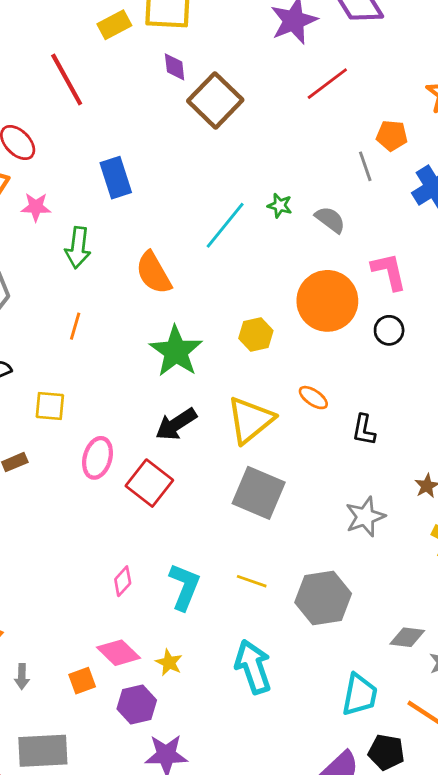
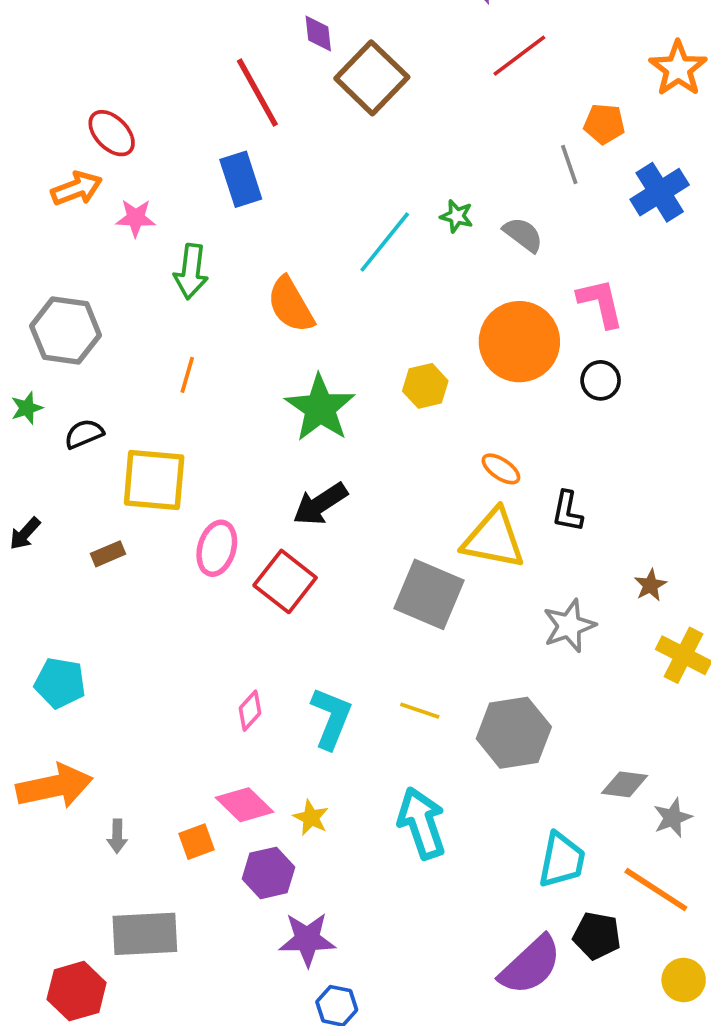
red line: (67, 79) -> (257, 93), moved
yellow square: (50, 406) -> (154, 480), size x1.6
yellow triangle: (250, 420) -> (494, 539), moved, turned 50

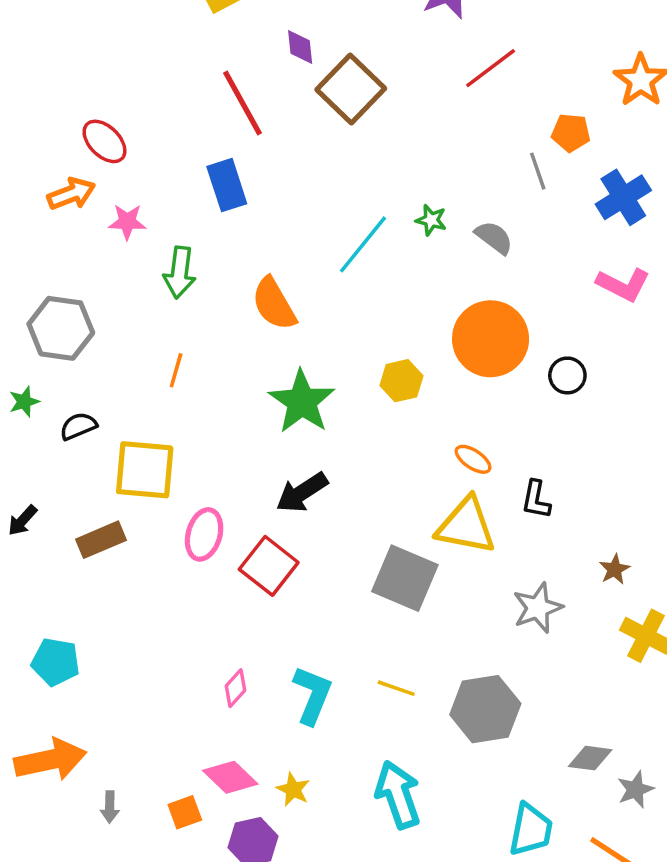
pink L-shape: (601, 303) -> (623, 285), moved, turned 130
brown rectangle: (108, 554) -> (101, 540), size x1.5

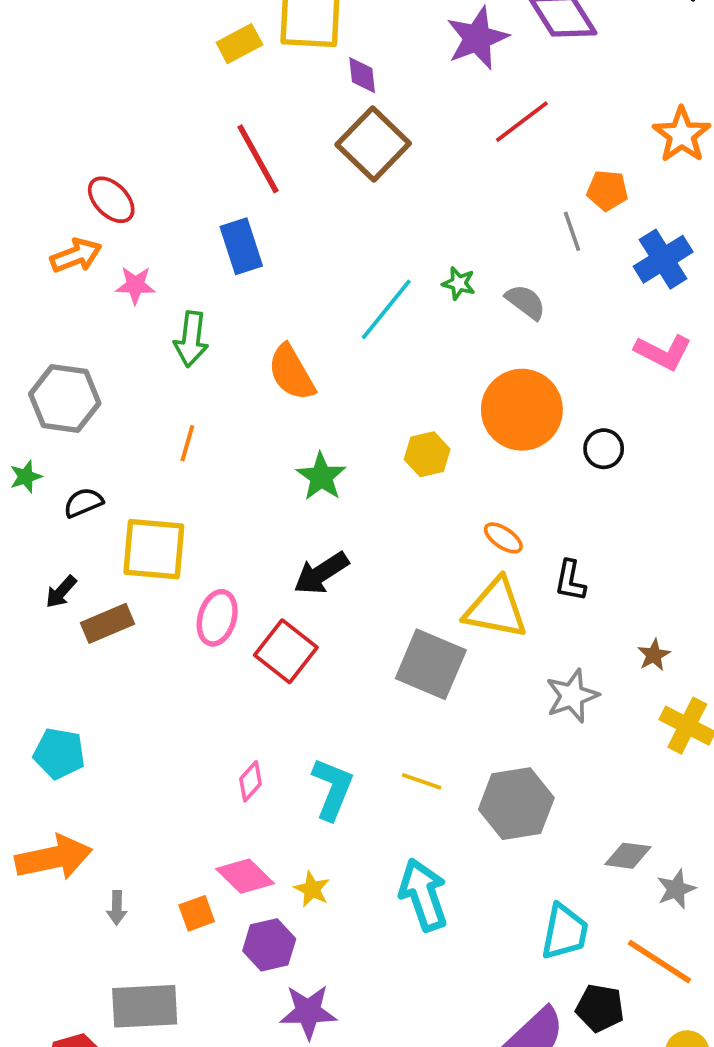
purple diamond: (300, 47) -> (362, 75), moved
green star: (302, 402) -> (321, 477), size x0.7
black arrow: (22, 520) -> (61, 592), moved

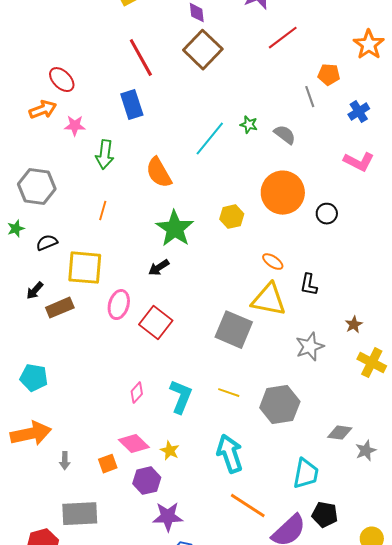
blue cross: (663, 259) -> (359, 112), size x0.7
green star: (321, 477) -> (175, 229), size x1.4
black arrow: (321, 573) -> (159, 268), moved, size x0.7
orange line: (659, 962) -> (248, 506), moved

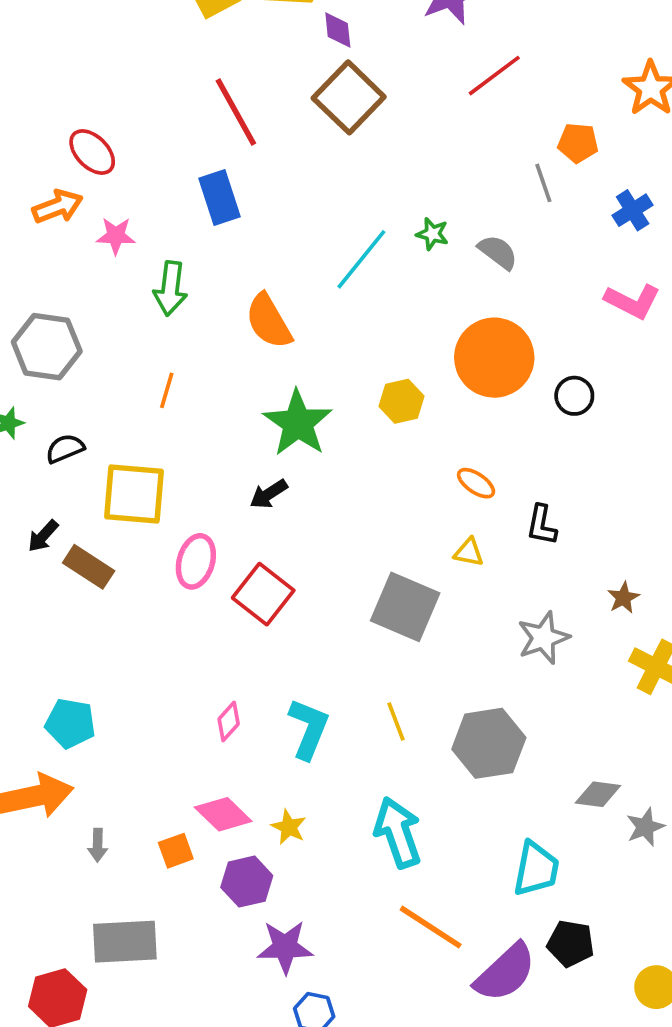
yellow triangle: (269, 300) -> (469, 552), size x0.5
brown rectangle: (60, 308) -> (89, 567), turned 56
cyan pentagon: (34, 378) -> (70, 723), moved
yellow line: (229, 393) -> (396, 721), turned 50

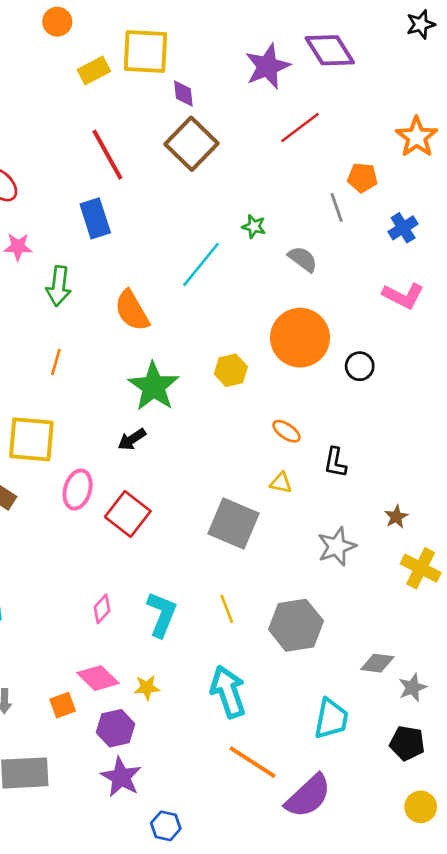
green star: (432, 234) -> (254, 226), moved
yellow star: (289, 827) -> (147, 688), turned -30
black pentagon: (571, 943) -> (407, 743), moved
purple star: (285, 947) -> (121, 777), moved, turned 30

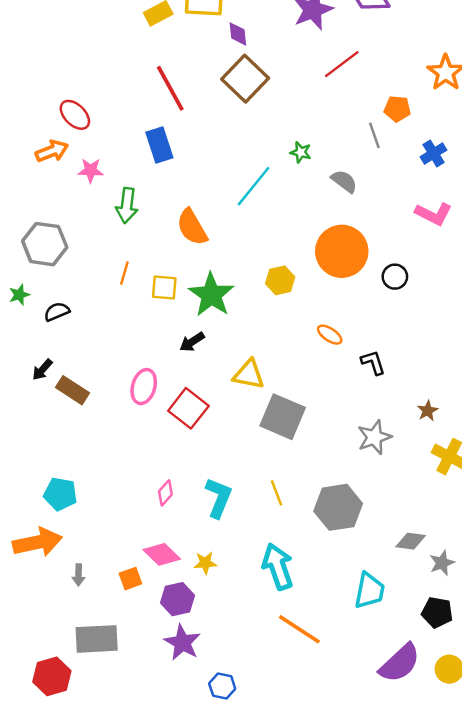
yellow square: (31, 439) -> (164, 288), moved, size x0.6
black L-shape: (335, 462) -> (373, 362), turned 152
yellow triangle: (281, 483) -> (249, 374), moved, size x1.6
purple semicircle: (308, 796) -> (400, 663), moved

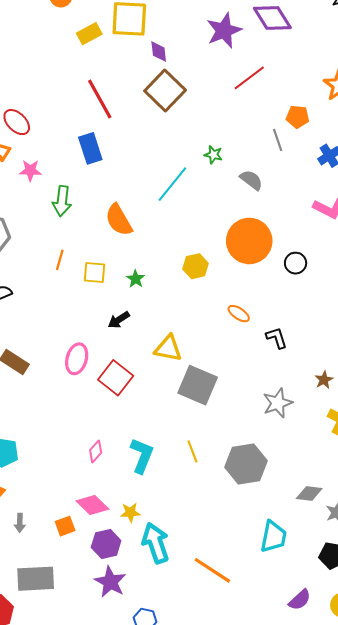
green star: (211, 295) -> (136, 279), size x0.5
cyan arrow: (278, 566) -> (156, 543), moved
purple semicircle: (400, 663) -> (300, 600), size x0.6

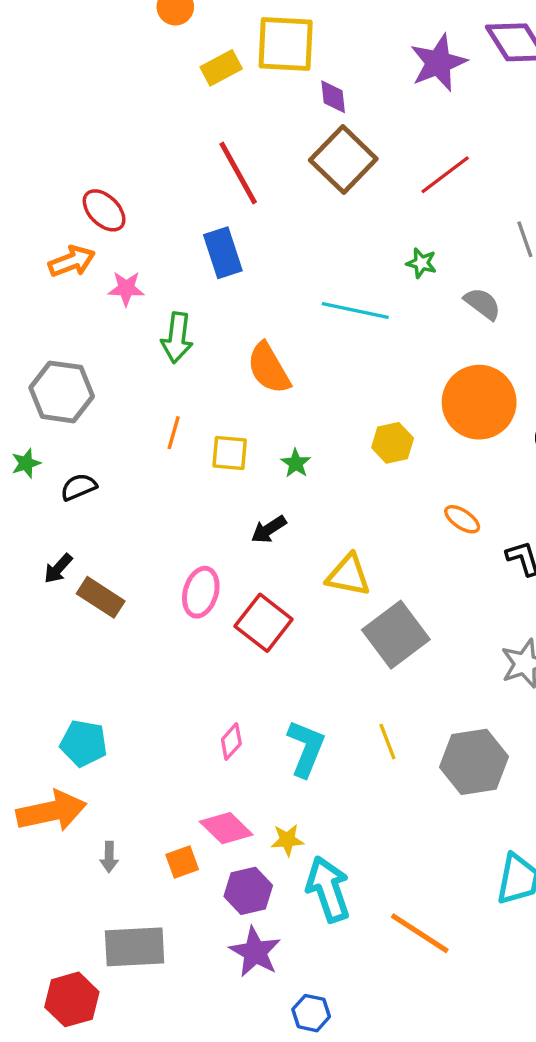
red line: (249, 78) -> (445, 175), moved
cyan line: (172, 184) -> (355, 311), turned 63
gray square: (198, 385) -> (396, 635), turned 30

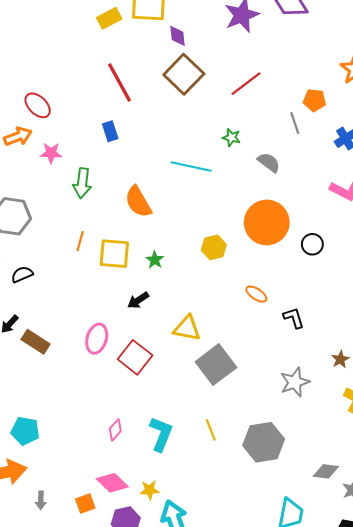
blue rectangle: (223, 253) -> (110, 131), size x0.7
yellow square: (230, 453) -> (114, 254), size x1.4

